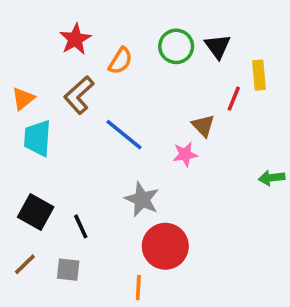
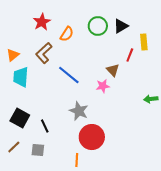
black triangle: (218, 46) -> (121, 26), turned 35

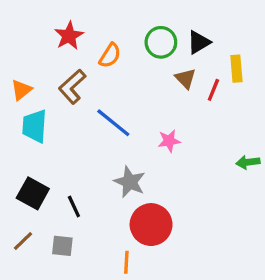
brown triangle: (113, 70) -> (186, 78), moved

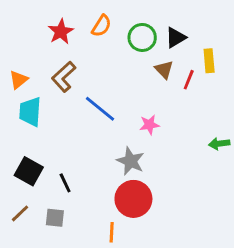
orange semicircle: (110, 55) -> (101, 26), moved
gray star: (130, 182) -> (131, 161), moved

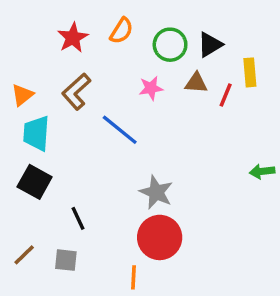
brown triangle: (164, 69) -> (196, 83), turned -42
pink star: (149, 125) -> (151, 88), moved
black square: (29, 171) -> (35, 182), moved

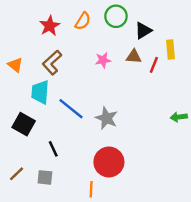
green circle: (170, 45) -> (116, 16), moved
orange triangle: (22, 95) -> (15, 65), turned -42
blue line: (120, 130) -> (71, 109), moved
cyan trapezoid: (36, 133) -> (40, 92), moved
gray star: (156, 192) -> (107, 118), moved

